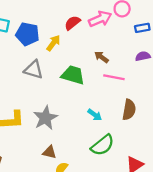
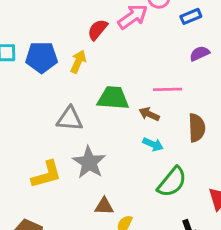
brown arrow: (101, 57) -> (149, 114), moved
gray triangle: (34, 70) -> (70, 119), moved

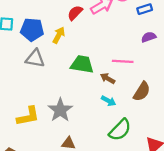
gray triangle: (70, 119) -> (35, 58), moved
brown semicircle: (197, 128) -> (142, 92), turned 30

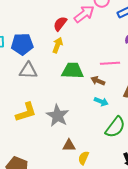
yellow arrow: (59, 35) -> (58, 45), moved
yellow L-shape: (28, 116) -> (26, 112), moved

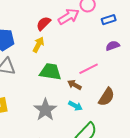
pink line: (110, 63) -> (89, 69), turned -30
gray star: (58, 116) -> (45, 110), moved

